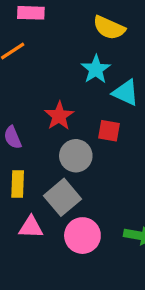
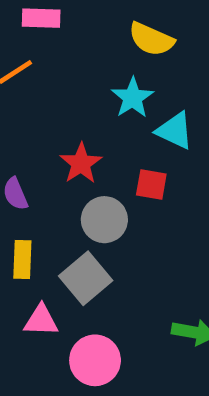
pink circle: (82, 236) -> (95, 360), moved

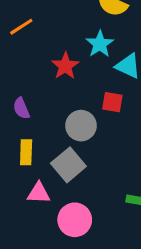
red star: (81, 163) -> (65, 66), moved

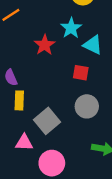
gray circle: (81, 126) -> (87, 106), moved
yellow rectangle: (26, 152) -> (19, 100), moved

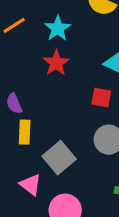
cyan star: (71, 28) -> (58, 28), moved
pink triangle: (24, 143) -> (31, 185), turned 36

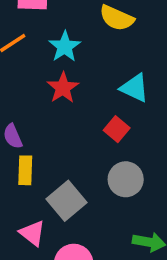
red square: (101, 98) -> (117, 129), turned 30

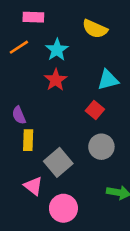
cyan triangle: (135, 88) -> (108, 80), turned -40

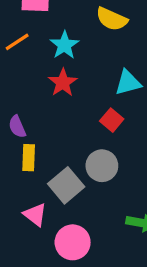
gray circle: (101, 147) -> (102, 166), moved

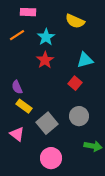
yellow rectangle: (29, 158) -> (24, 106), turned -56
gray circle: (102, 166) -> (79, 116), moved
pink triangle: (35, 215) -> (17, 134), moved

